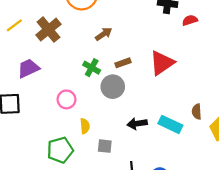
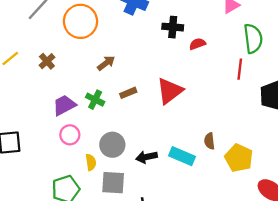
brown cross: (48, 30) -> (47, 61), size x0.6
purple trapezoid: (28, 68) -> (64, 105), moved
gray circle: (113, 87) -> (112, 145), moved
gray square: (105, 146) -> (113, 183), size x1.5

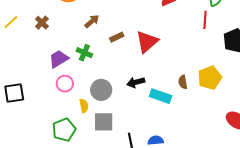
brown rectangle: (128, 93) -> (117, 37), moved
black arrow: (147, 157) -> (136, 82), moved
yellow pentagon: (239, 158) -> (210, 78), moved, turned 30

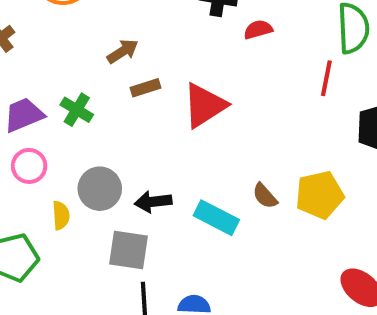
brown arrow: (92, 21) -> (123, 51), moved
black arrow: (136, 82) -> (153, 202), moved
brown semicircle: (183, 82) -> (265, 196), turned -40
gray square: (104, 122) -> (128, 250), moved

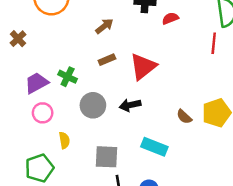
brown arrow: (123, 51) -> (104, 26), moved
gray circle: (100, 189) -> (93, 105), moved
black arrow: (153, 202) -> (130, 105), moved
cyan rectangle: (216, 218) -> (154, 147), moved

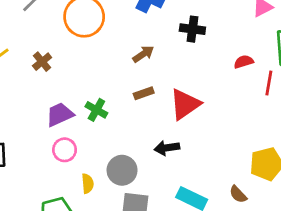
red semicircle: (170, 18) -> (244, 62), moved
gray circle: (93, 105) -> (122, 170), moved
brown semicircle: (184, 117) -> (238, 194), moved

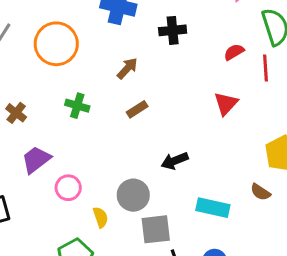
brown cross: (42, 62) -> (16, 113), moved
red triangle: (185, 104) -> (226, 104), moved, size x0.7
green cross: (96, 110) -> (77, 106), moved
purple trapezoid: (60, 115) -> (36, 160), moved

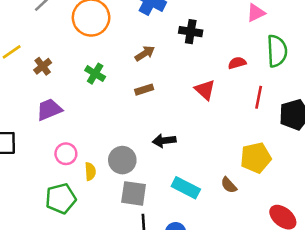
red line: (266, 68) -> (259, 97), moved
red triangle: (226, 104) -> (205, 90), moved, turned -45
pink circle: (68, 188) -> (66, 154), moved

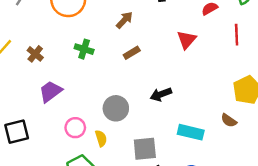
red triangle: (205, 90) -> (187, 40), turned 42
gray circle: (122, 160) -> (116, 108), moved

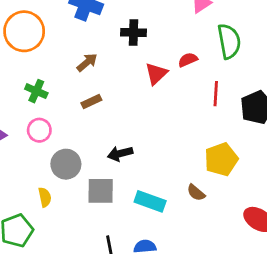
red triangle: (187, 40) -> (156, 74), moved
pink circle: (75, 128) -> (39, 130), moved
gray square: (145, 149) -> (101, 191), moved

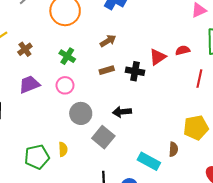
black cross: (133, 33) -> (135, 71), moved
gray square: (101, 191) -> (103, 137), turned 30
brown semicircle: (196, 193) -> (173, 149), turned -136
yellow semicircle: (45, 197) -> (63, 149), moved
cyan rectangle: (150, 201) -> (149, 161), moved

